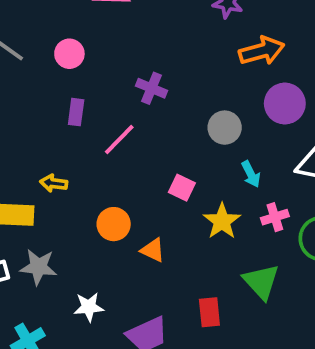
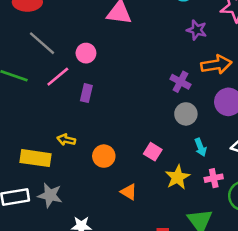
purple cross: (151, 88) -> (180, 82), moved
pink line: (119, 140) -> (58, 77), moved
orange circle: (114, 224) -> (104, 156), moved

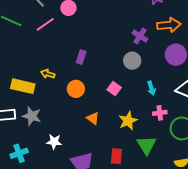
purple rectangle: (86, 93) -> (81, 57), moved
gray circle: (186, 114) -> (132, 61), moved
yellow star: (178, 177) -> (128, 121), moved

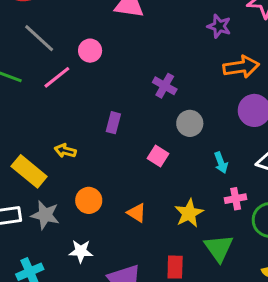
purple cross: (140, 36) -> (165, 86), moved
yellow rectangle: (23, 86) -> (29, 171), turned 30
orange circle: (76, 89) -> (89, 200), moved
pink square: (114, 89) -> (158, 156), moved

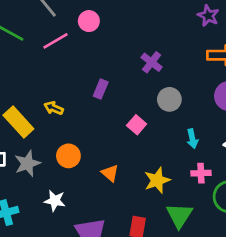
gray star: (45, 215) -> (27, 163), turned 30

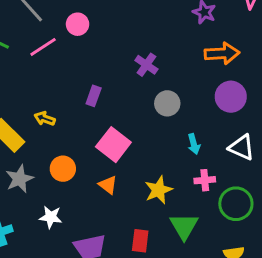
pink square: (137, 125) -> (113, 145), moved, size x1.6

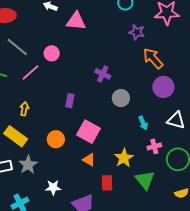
orange arrow: (222, 53) -> (153, 58), turned -120
yellow arrow: (45, 119) -> (24, 109), moved, turned 88
orange circle: (63, 169) -> (56, 139), moved
red rectangle: (140, 241) -> (107, 183), moved

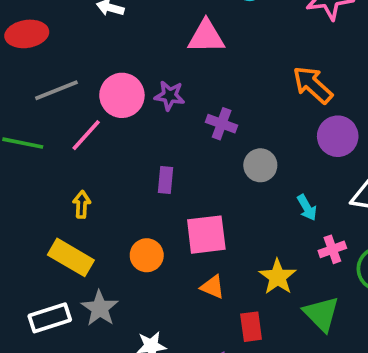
pink triangle: (76, 21) -> (206, 37), moved
purple star: (137, 32) -> (170, 96), moved
gray line: (17, 47) -> (56, 90), turned -55
pink circle: (52, 53) -> (122, 95), size x1.5
pink square: (89, 132) -> (206, 235), turned -30

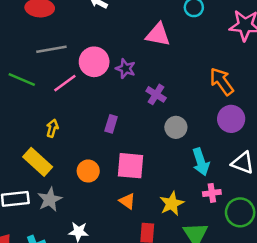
cyan arrow: (307, 208) -> (201, 162), size x1.5

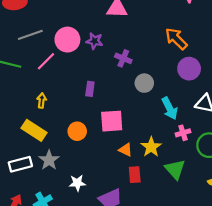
orange triangle: (127, 201) -> (126, 150), moved

